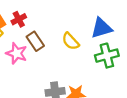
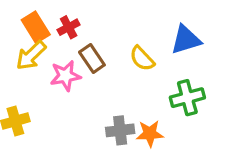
pink star: (17, 53) -> (65, 76), turned -30
green cross: (107, 56) -> (187, 98), moved

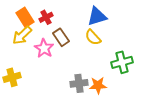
blue triangle: (186, 40) -> (97, 16), moved
pink star: (65, 76) -> (44, 48), turned -30

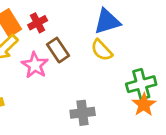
orange star: (98, 85) -> (144, 105), moved, turned -30

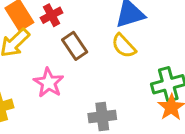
pink star: (35, 65) -> (48, 83), moved

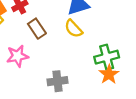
pink star: (48, 83) -> (17, 56), turned 30

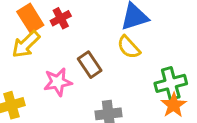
brown rectangle: (37, 29) -> (90, 65), moved

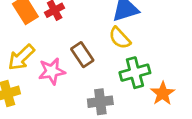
yellow arrow: (26, 44) -> (21, 57), moved
green cross: (171, 83) -> (135, 73), moved

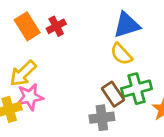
brown rectangle: (82, 55) -> (113, 94), moved
pink star: (52, 71) -> (30, 97), moved

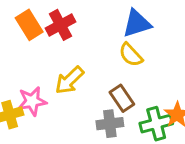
red cross: (56, 26) -> (61, 25), size x1.4
yellow arrow: (23, 73) -> (69, 80), moved
green cross: (136, 89) -> (156, 124), moved

